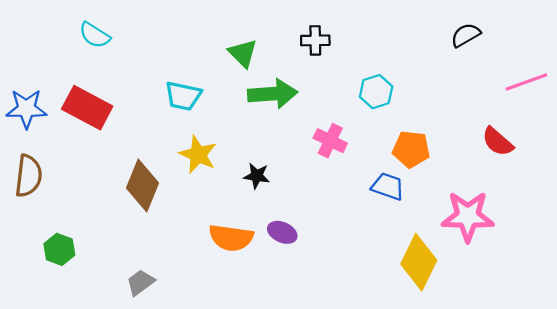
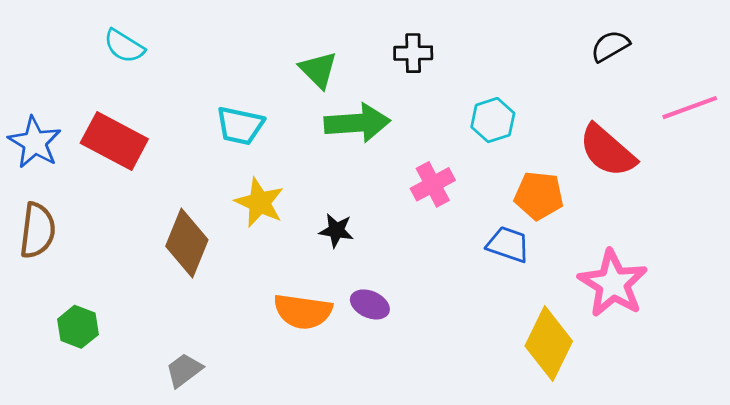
blue star: (26, 109) -> (35, 142), turned 30
pink cross: (330, 141) -> (433, 184), turned 36
red semicircle: (498, 142) -> (607, 151), moved, size x1.4
pink star: (468, 216) -> (613, 284), turned 30

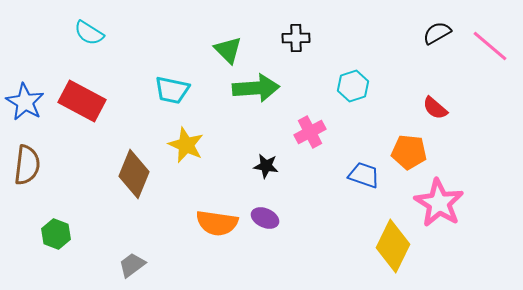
pink line: (690, 108) -> (490, 46), moved, turned 60
red semicircle: (607, 151) -> (435, 108), size x0.6
orange pentagon: (539, 196) -> (409, 152), moved
black star: (336, 230) -> (266, 166), moved

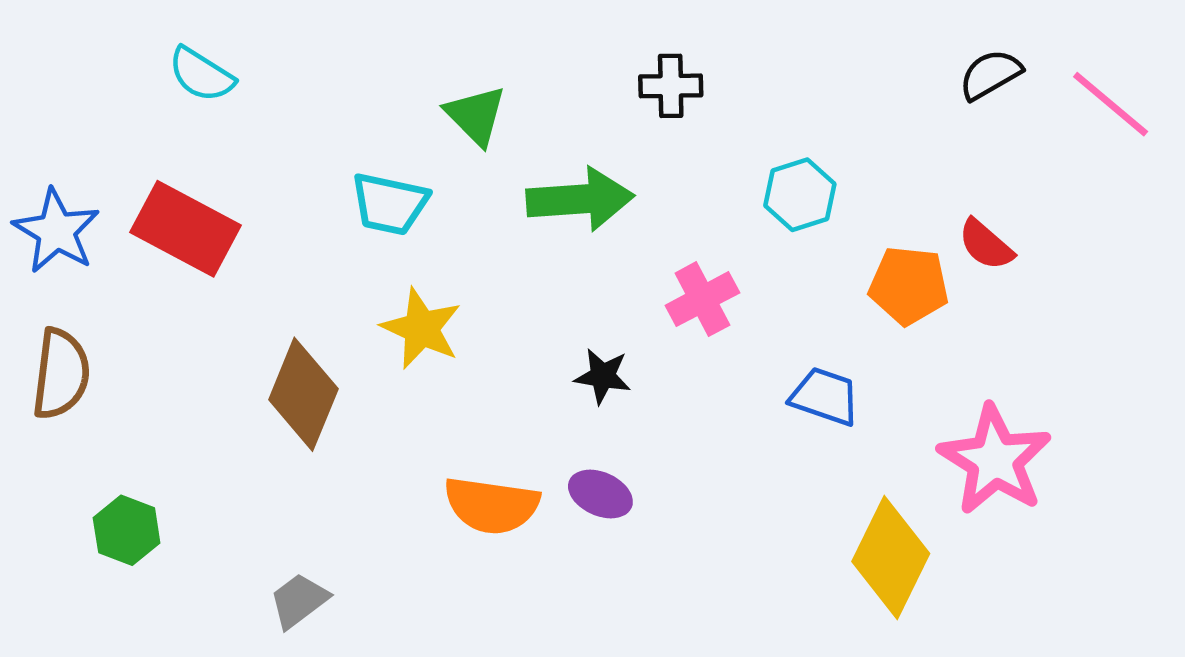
green triangle: (228, 50) -> (476, 115), moved
orange pentagon: (409, 152) -> (909, 285), moved

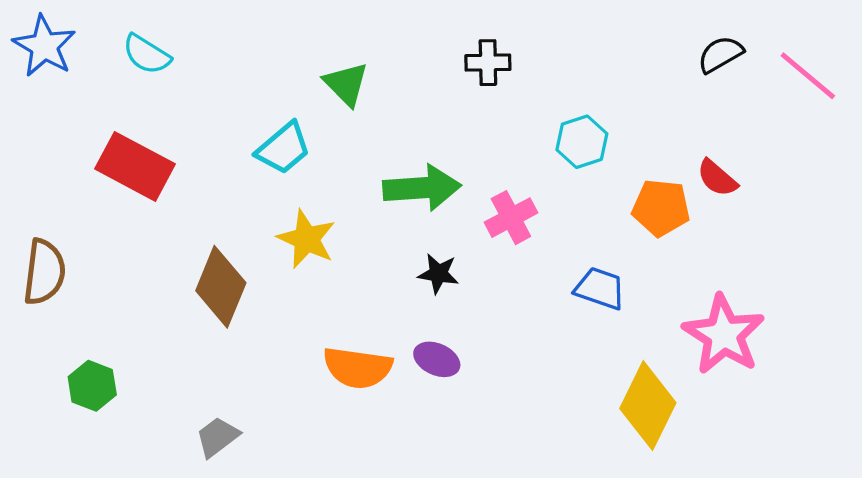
green arrow: (580, 199) -> (422, 188), moved
cyan trapezoid: (390, 204) -> (283, 148), turned -52
blue star: (56, 231) -> (44, 46), moved

